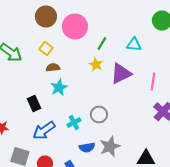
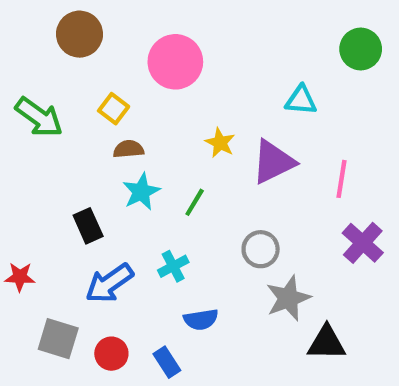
brown circle: (46, 16) -> (80, 34), moved
green line: (102, 44) -> (195, 202), moved
gray circle: (99, 114) -> (261, 249), moved
gray star: (110, 146) -> (288, 298), moved

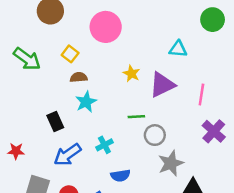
green line: (195, 202) -> (136, 117), moved, turned 56

